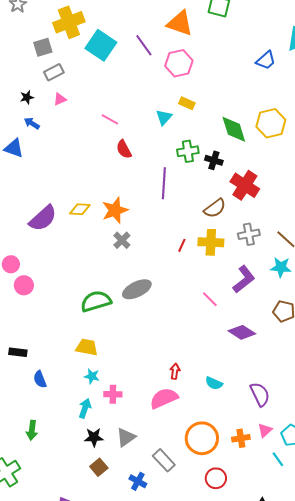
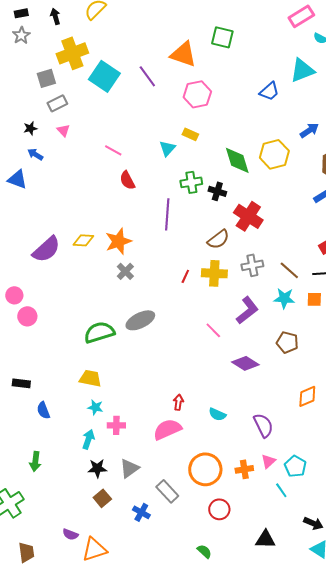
pink hexagon: (179, 63) -> (197, 94), moved
pink triangle: (60, 99) -> (63, 130), turned -48

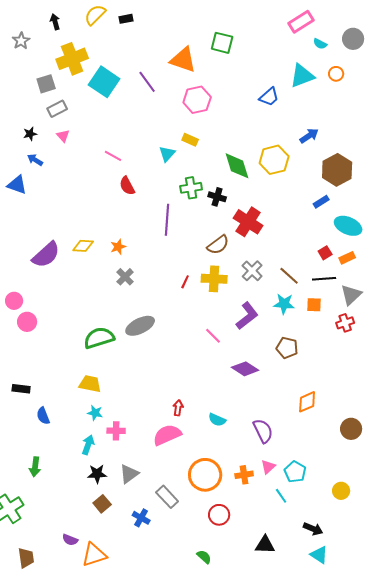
black rectangle: (21, 13) -> (126, 19), moved
orange star: (118, 241) -> (118, 247), size x0.6
gray cross: (252, 265) -> (252, 271), turned -35

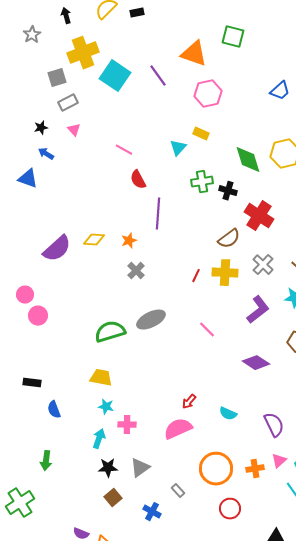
purple line: (167, 220) -> (158, 214), moved
pink line: (213, 336) -> (207, 330), moved
red arrow: (178, 408) -> (189, 402), turned -147
gray rectangle: (167, 497) -> (178, 491), size x0.6

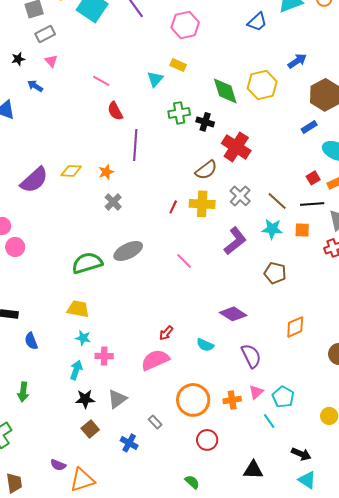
blue arrow: (46, 154) -> (35, 86), moved
purple diamond: (256, 363) -> (233, 314), moved

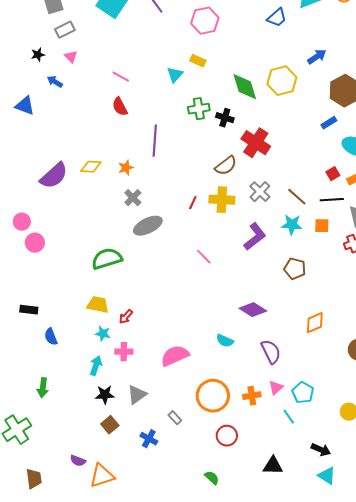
red semicircle: (115, 111) -> (120, 107), moved
gray ellipse: (128, 251) -> (148, 226), moved
red arrow: (166, 333) -> (126, 317), moved

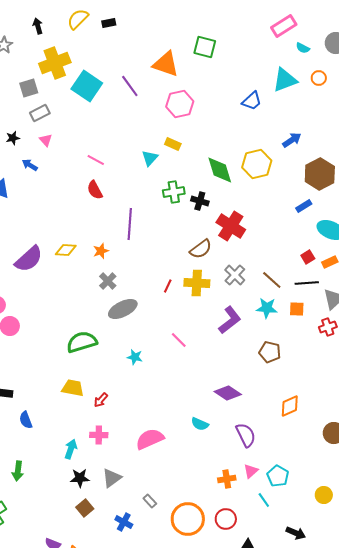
cyan star: (103, 334) -> (135, 357), moved
orange circle: (213, 396) -> (188, 519), moved
red circle: (227, 436) -> (226, 519), moved

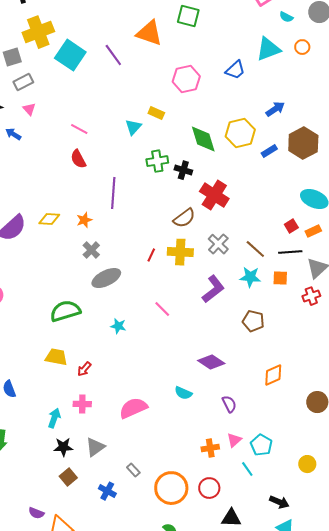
pink hexagon: (180, 104) -> (186, 79), moved
blue rectangle: (304, 206) -> (269, 151), moved
purple semicircle: (246, 435) -> (229, 404), size x0.7

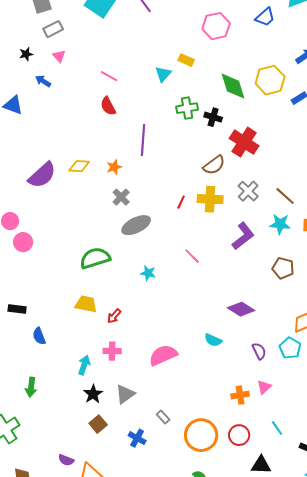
cyan pentagon: (261, 445) -> (290, 348), moved
black star: (63, 447) -> (93, 394), turned -30
cyan line: (247, 469) -> (277, 428), moved

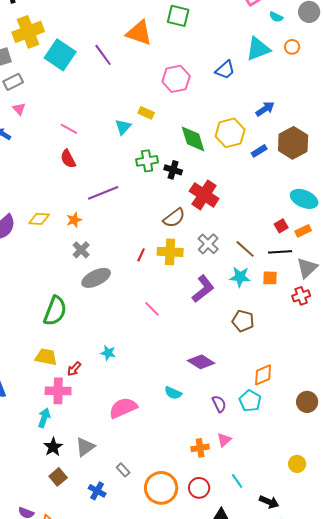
purple line: (143, 140) -> (103, 193), turned 64
green semicircle: (95, 258) -> (55, 311), turned 128
cyan star: (148, 273) -> (108, 353), moved
pink cross: (112, 351) -> (58, 391), moved, size x1.4

